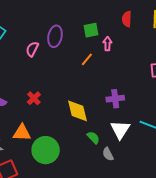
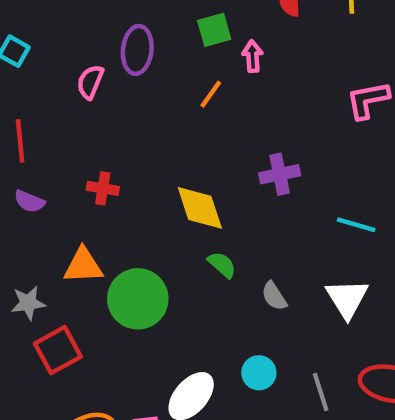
red cross: (34, 98) -> (103, 188), turned -32
white triangle: (120, 130) -> (347, 298), moved
green semicircle: (93, 138) -> (222, 265), moved

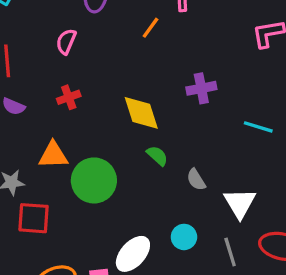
pink semicircle: (90, 82) -> (66, 42), moved
red cross: (103, 188) -> (69, 97), turned -30
white triangle: (347, 298) -> (240, 203), moved
red square: (58, 350) -> (34, 218), turned 32

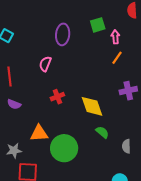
orange line: (150, 28) -> (117, 58), moved
red cross: (69, 97) -> (57, 97), moved
gray semicircle: (196, 180) -> (126, 146), turned 32

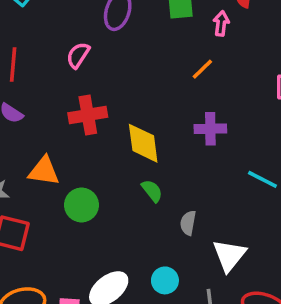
pink arrow: (115, 37) -> (221, 23), moved
red cross: (57, 97) -> (88, 115), size x1.5
green circle: (64, 148) -> (81, 205), size x0.7

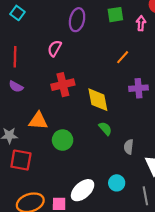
orange line: (202, 69) -> (123, 57), moved

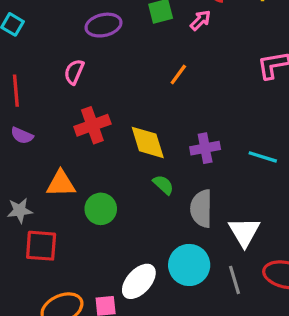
purple ellipse: (77, 20) -> (103, 25), turned 70
pink arrow: (141, 23) -> (200, 20), turned 48
purple cross: (138, 88) -> (205, 148), moved
gray semicircle: (129, 147) -> (201, 209), size x1.6
cyan circle: (117, 183) -> (189, 265), size x1.6

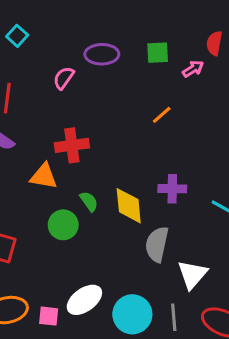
pink semicircle: (74, 72) -> (64, 78), moved
yellow diamond: (148, 142) -> (129, 206), moved
orange triangle: (61, 184) -> (44, 176), moved
green semicircle: (163, 185) -> (89, 201), moved
cyan circle: (189, 265) -> (132, 314), moved

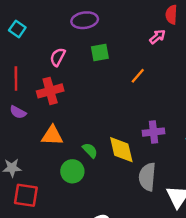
green square: (158, 53) -> (100, 52), moved
purple ellipse: (102, 54) -> (85, 20), moved
red cross: (72, 145) -> (50, 91), moved

